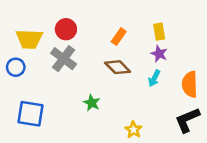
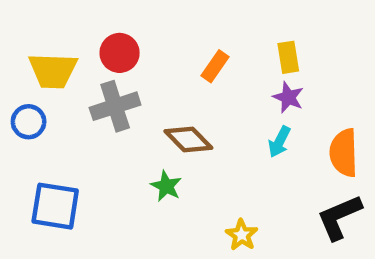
gray cross: (64, 59) -> (115, 106), turned 35
brown diamond: (117, 67) -> (188, 139), moved

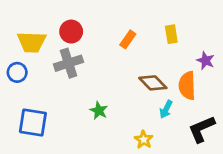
purple star: (288, 97) -> (206, 61), moved
brown diamond: (188, 139) -> (153, 83), moved
cyan arrow: (279, 142) -> (166, 109), moved
orange semicircle: (344, 153) -> (187, 86), moved

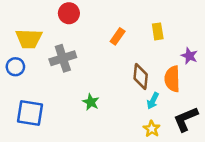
red circle: (71, 32) -> (69, 13), moved
brown diamond: (153, 83) -> (141, 76), turned 50
yellow star: (144, 140) -> (152, 129), moved

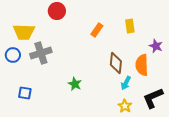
gray cross: (63, 58) -> (41, 53), moved
blue square: (30, 113) -> (25, 93), size x0.6

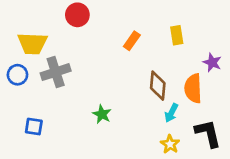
black L-shape: (153, 98) -> (208, 133), turned 100

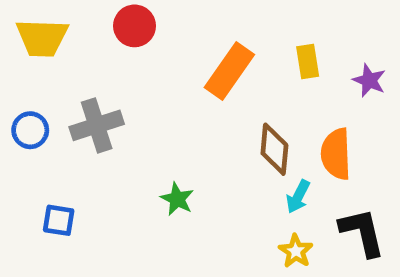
orange rectangle: (132, 41) -> (229, 71), size x1.6
yellow trapezoid: (32, 43) -> (42, 38), moved
purple star: (212, 62) -> (369, 80), moved

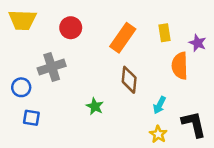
red circle: (135, 26) -> (71, 28), moved
blue circle: (30, 130) -> (21, 87), moved
brown diamond: (274, 149) -> (129, 80), moved
orange semicircle: (336, 154) -> (180, 66), moved

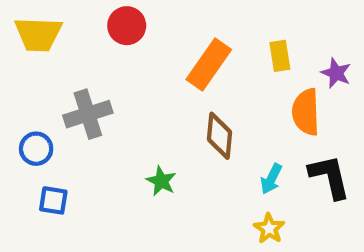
red circle: (71, 28) -> (127, 26), moved
black L-shape: (194, 124) -> (330, 177), moved

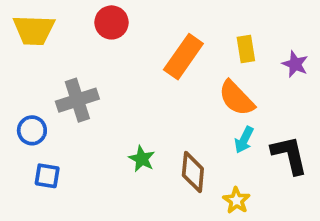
orange semicircle: (306, 112) -> (236, 98), moved, turned -42
brown diamond: (220, 136) -> (193, 172), moved
cyan arrow: (271, 179) -> (244, 140), moved

